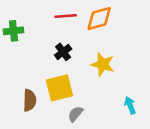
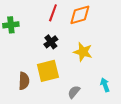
red line: (66, 16) -> (53, 13), turned -66
gray semicircle: (75, 114) -> (74, 92), moved

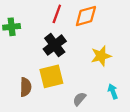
black cross: (51, 42) -> (55, 45), size x1.5
yellow star: (83, 52) -> (101, 56), moved, turned -30

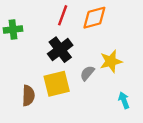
gray semicircle: (79, 99) -> (87, 73), moved

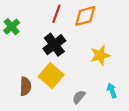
green cross: (13, 30) -> (12, 27), turned -35
gray semicircle: (87, 73) -> (79, 97), moved
yellow square: (57, 84) -> (51, 76), turned -35

